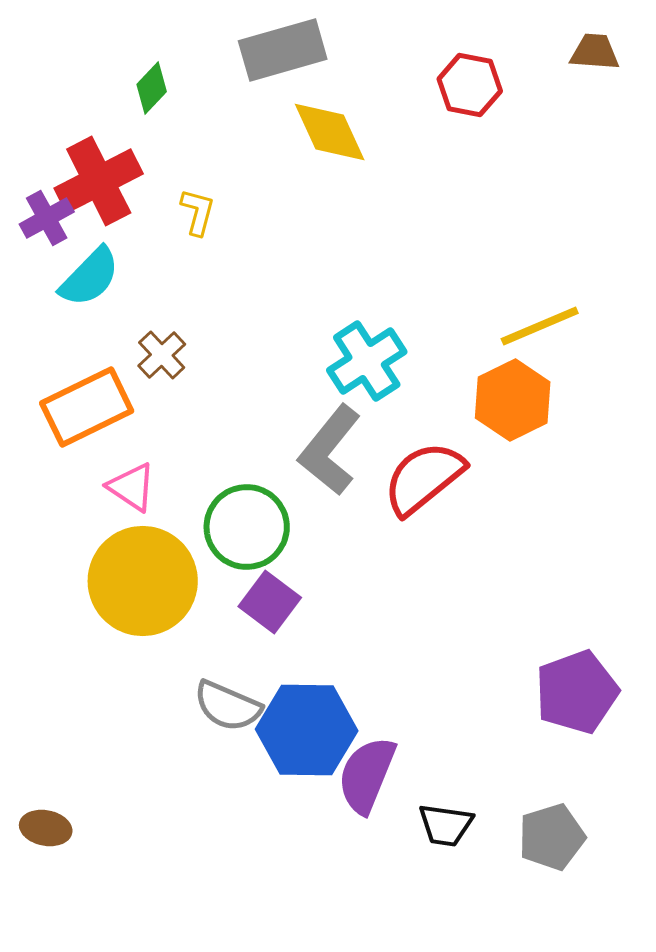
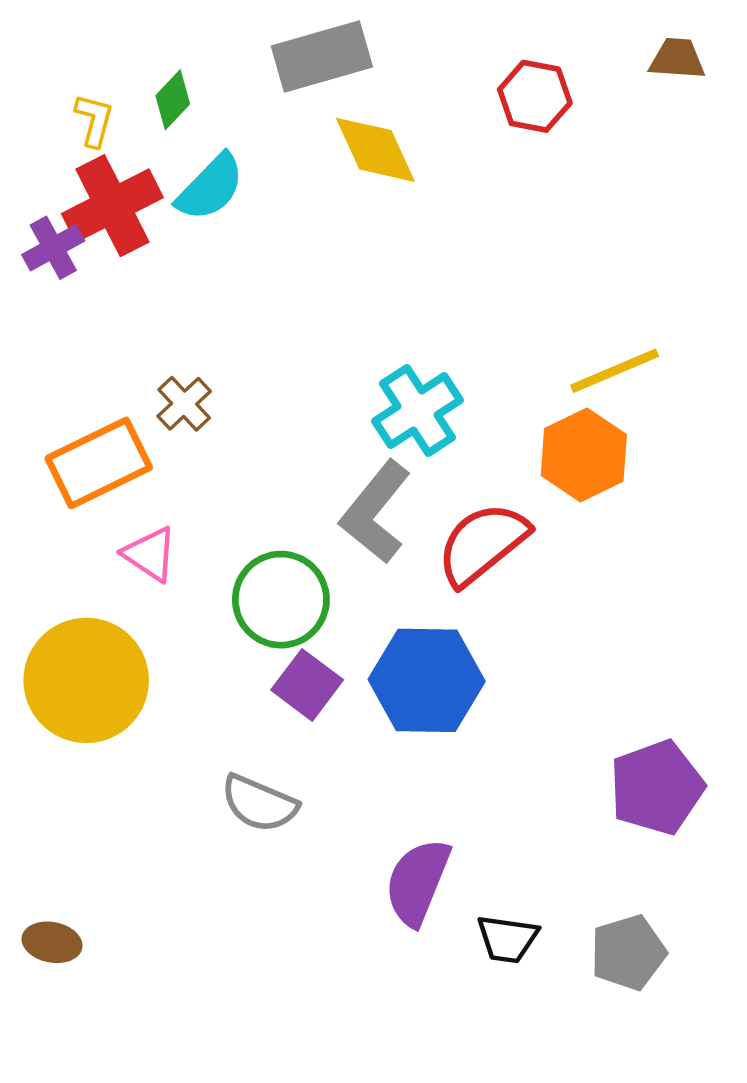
yellow L-shape: (198, 212) -> (94, 120), moved
cyan semicircle: (90, 277) -> (210, 187), moved
yellow circle: (143, 581) -> (86, 680), moved
blue hexagon: (307, 730) -> (427, 680), moved

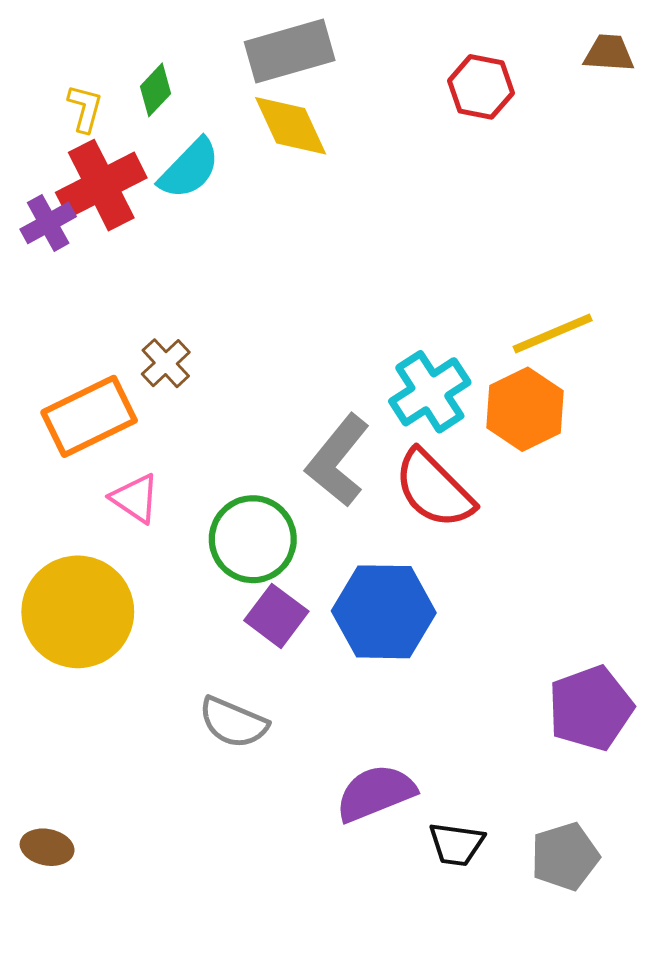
yellow diamond: (375, 150) -> (291, 126), moved
cyan cross: (418, 411) -> (430, 392), moved
red semicircle: (482, 544) -> (434, 489), turned -96
purple semicircle: (418, 882) -> (376, 793), turned 46

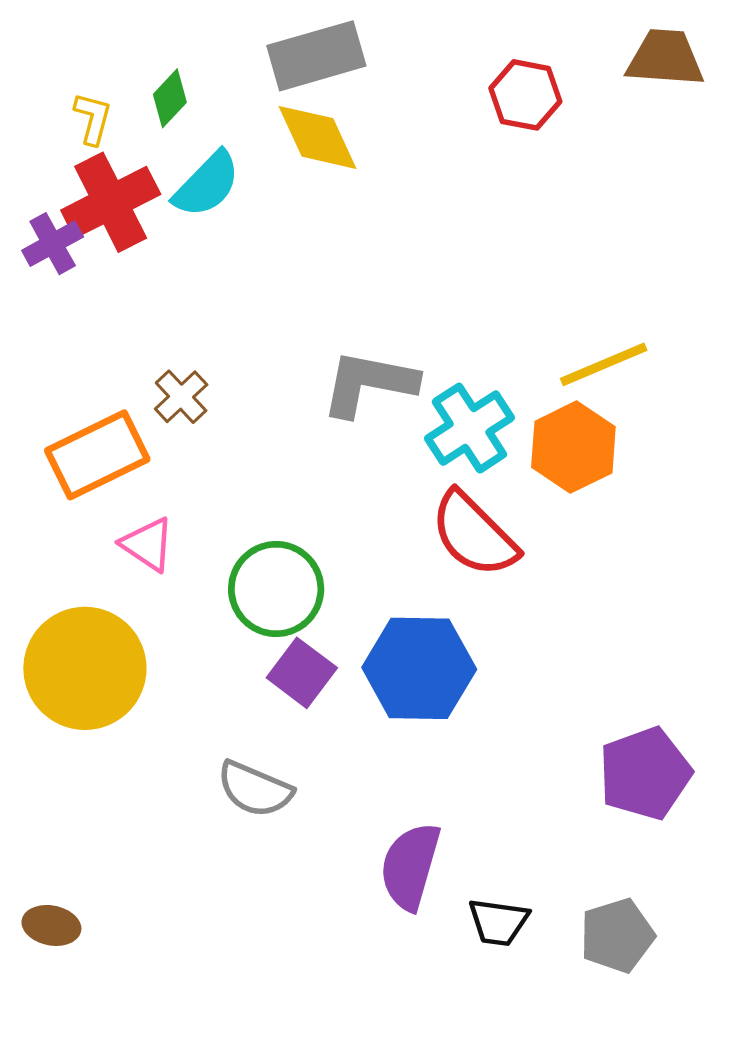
brown trapezoid: (609, 53) -> (665, 58), size x1.4
gray L-shape: (338, 460) -> (369, 383), moved, turned 62
purple semicircle: (376, 793) -> (410, 866), turned -52

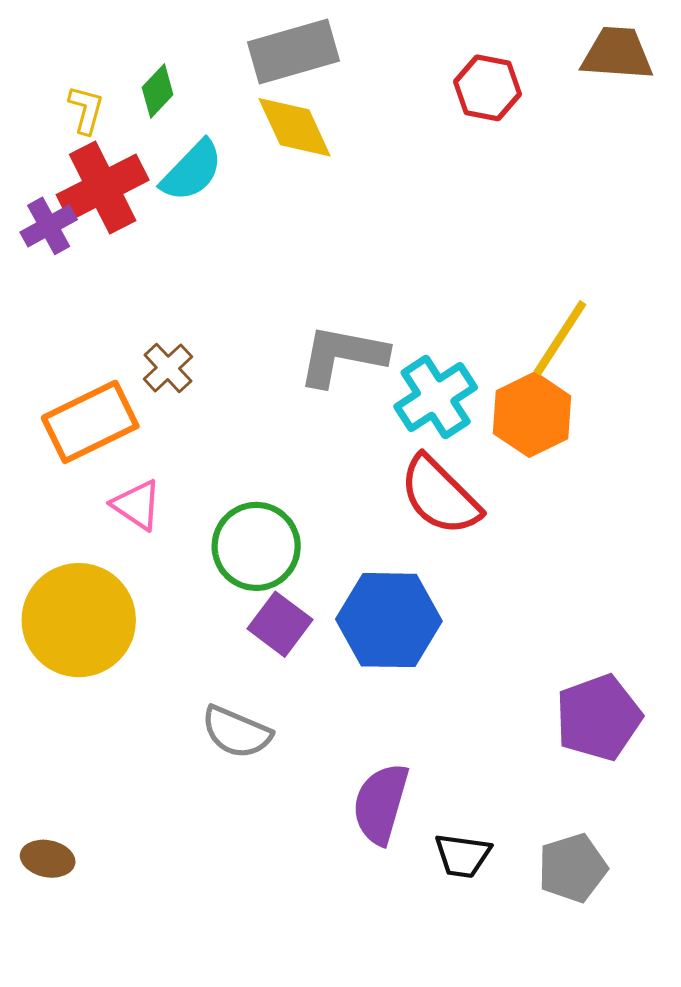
yellow line: (604, 364) -> (560, 338), turned -34

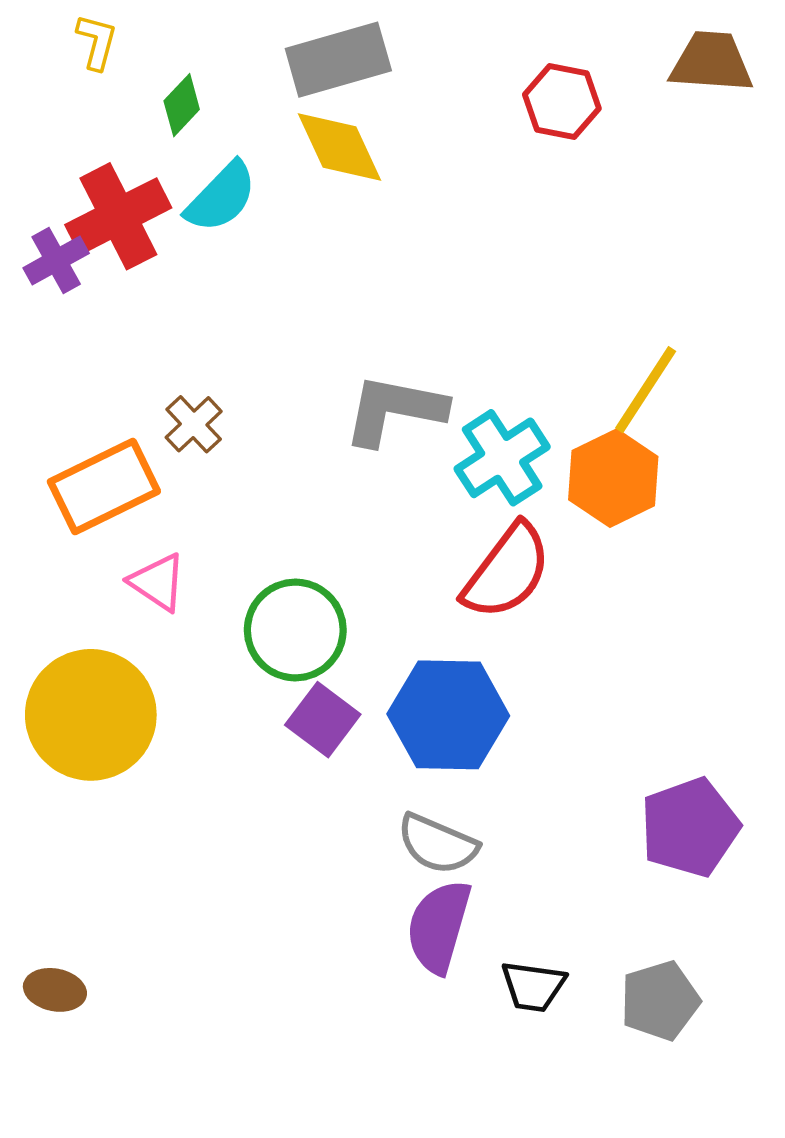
yellow L-shape: (86, 110) -> (97, 42), moved
red semicircle: (440, 496) -> (507, 571), turned -98
gray semicircle: (236, 732) -> (438, 844), moved

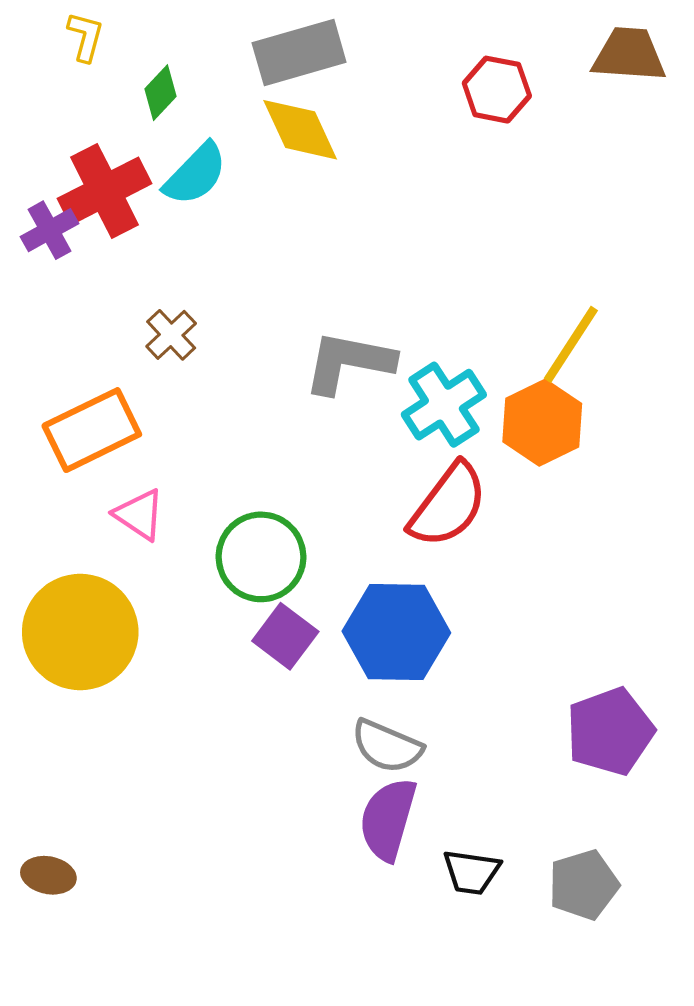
brown cross: (194, 424) -> (171, 335), moved

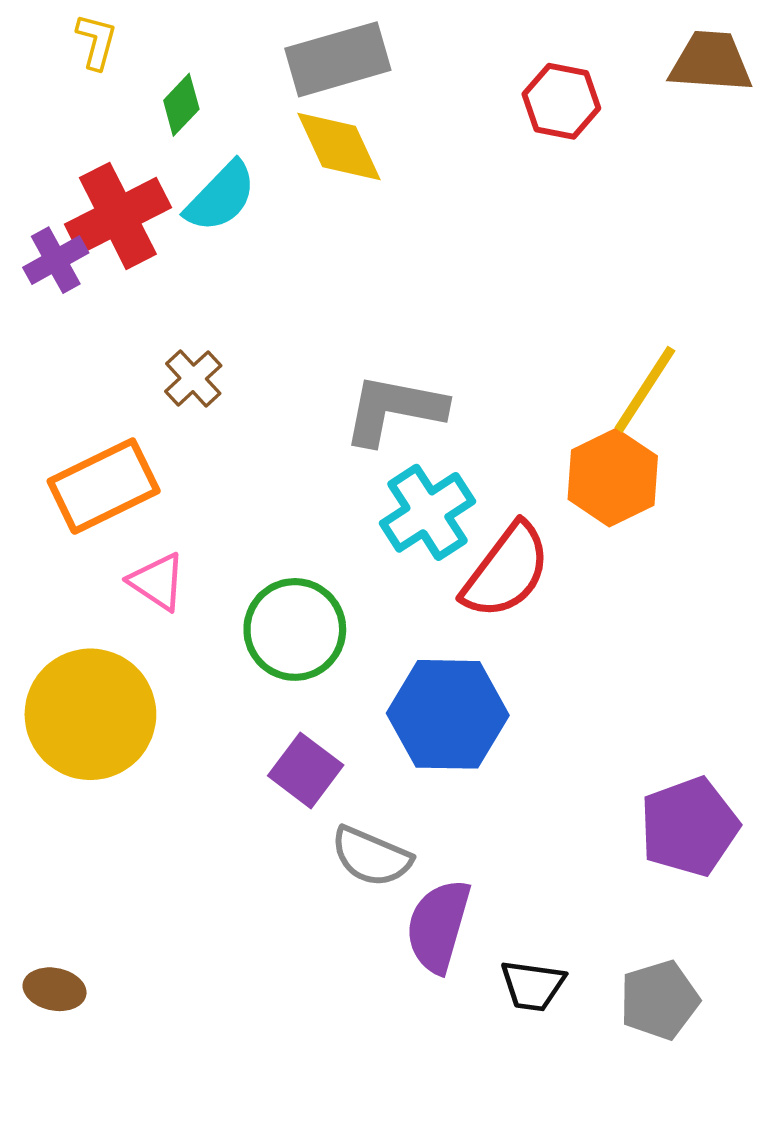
cyan cross: (444, 405) -> (427, 512), moved
purple square: (285, 636) -> (306, 770), moved
gray semicircle: (387, 746) -> (371, 857), moved

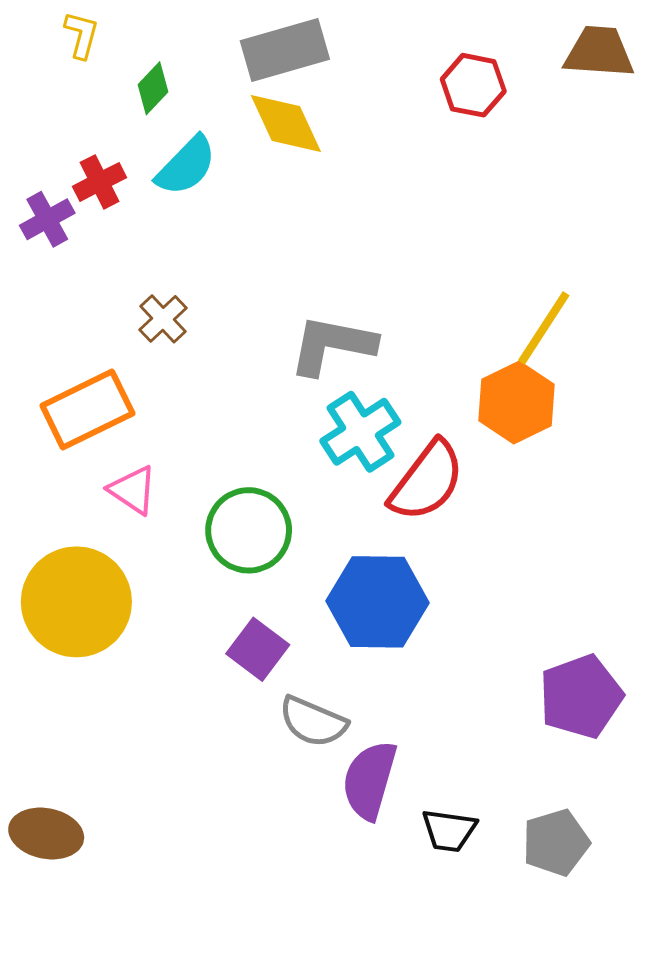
red cross: (118, 216) -> (100, 182), size x0.6
brown ellipse: (55, 989) -> (46, 833), size x1.4

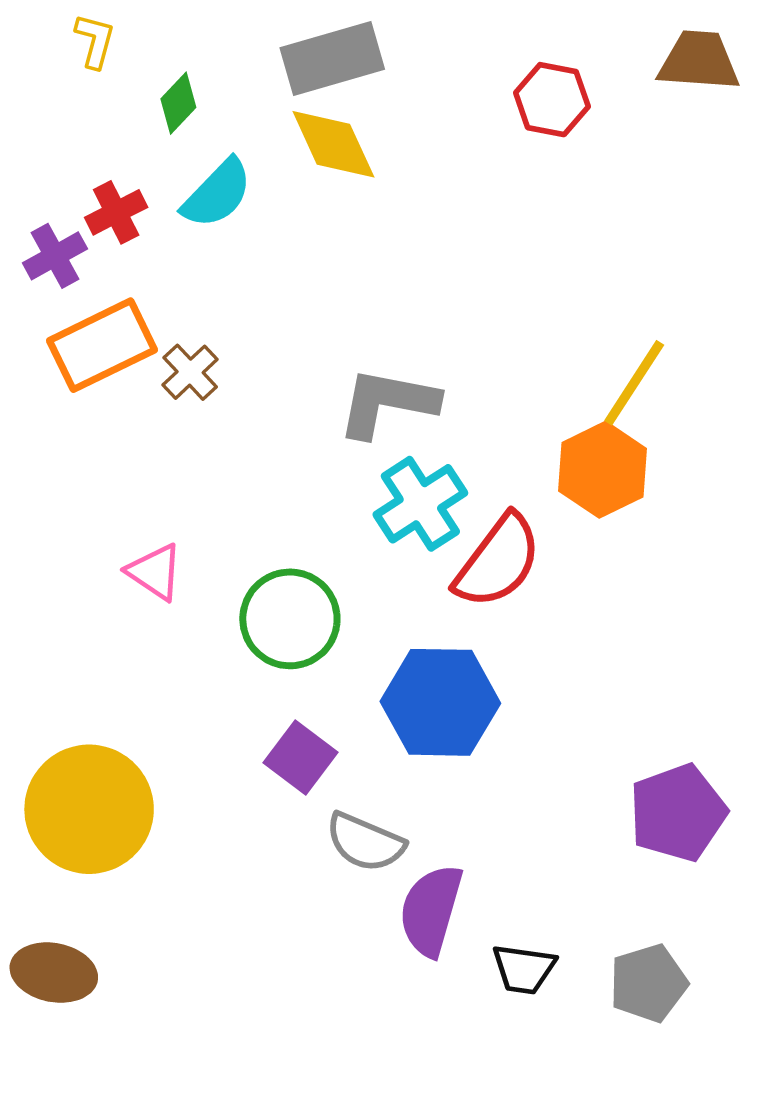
orange rectangle: (87, 410) -> (102, 345), moved
yellow circle: (76, 602) -> (89, 809), moved

